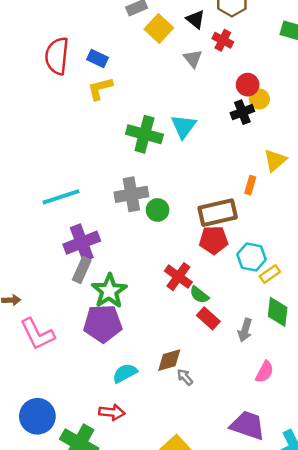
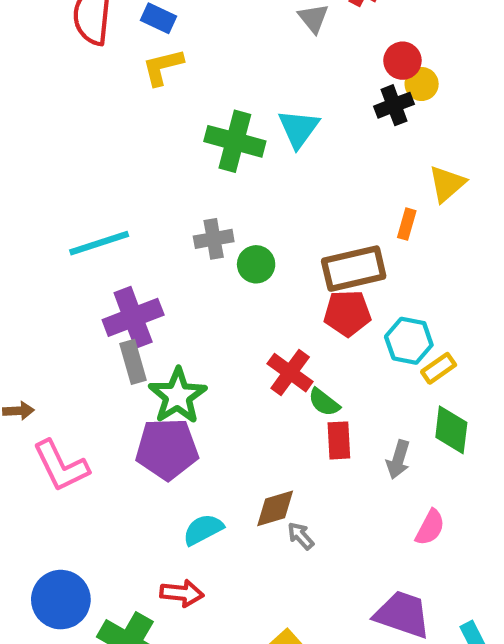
gray cross: (131, 194) -> (214, 239), size x0.7
gray rectangle: (82, 270) -> (133, 362), turned -40
red rectangle: (208, 318) -> (339, 440), turned 45

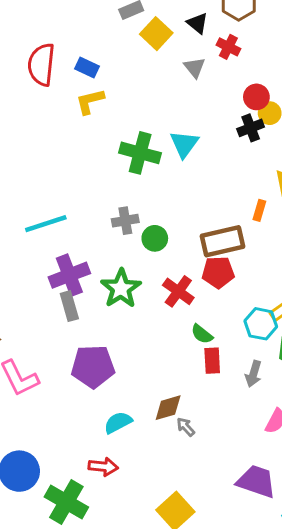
cyan hexagon: (409, 341) -> (261, 324), moved
red cross: (290, 373) -> (178, 291), moved
green star: (178, 396) -> (121, 288), moved

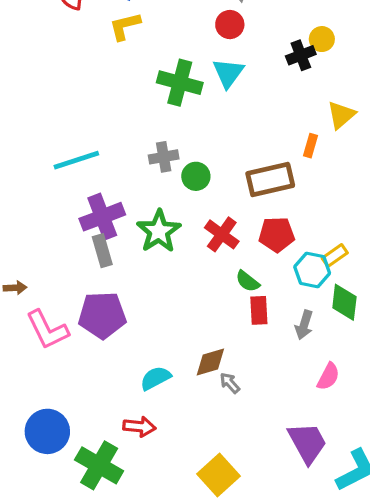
red circle: (256, 97) -> (230, 25), moved
red pentagon: (218, 272) -> (277, 234), moved
purple pentagon: (93, 366) -> (102, 315), moved
purple trapezoid: (256, 481) -> (307, 443), turned 42

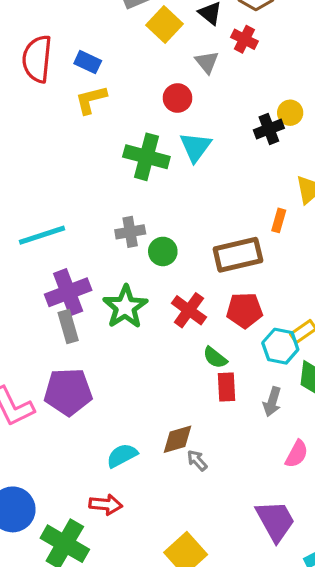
red circle: (230, 25) -> (177, 98), moved

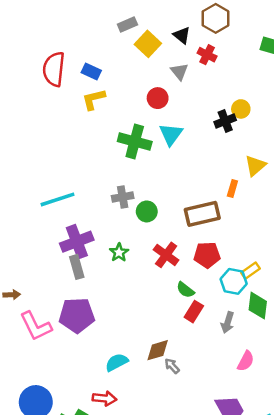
green star: (125, 307) -> (119, 252), size x0.6
red rectangle: (226, 387) -> (194, 312), turned 35

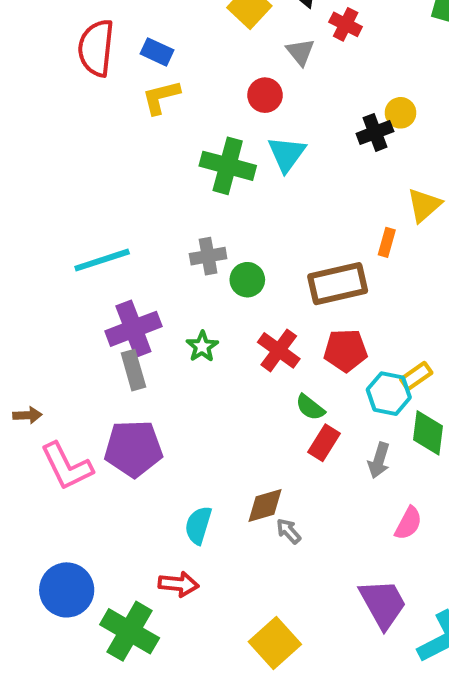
cyan semicircle: (117, 362) -> (198, 525), turned -45

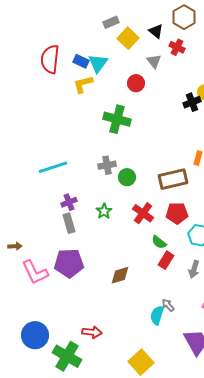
cyan triangle: (287, 154) -> (98, 63), moved
purple cross: (133, 329) -> (69, 202), size x0.6
brown diamond: (265, 506) -> (120, 275), moved
cyan semicircle: (198, 525) -> (157, 315), moved
gray arrow: (289, 531) -> (168, 305), moved

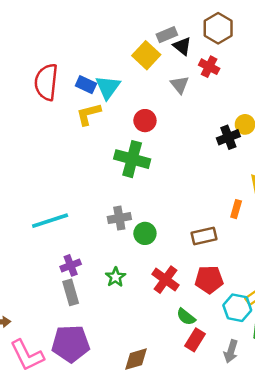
gray rectangle: (111, 22) -> (167, 35), moved
red circle: (136, 83) -> (145, 121), moved
brown rectangle: (173, 179) -> (204, 236), size x0.7

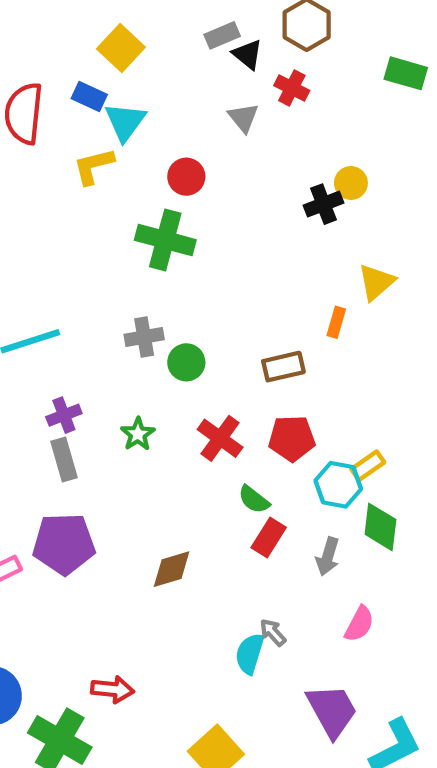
yellow square: (146, 55) -> (121, 48), moved
blue rectangle: (86, 85) -> (89, 96), moved

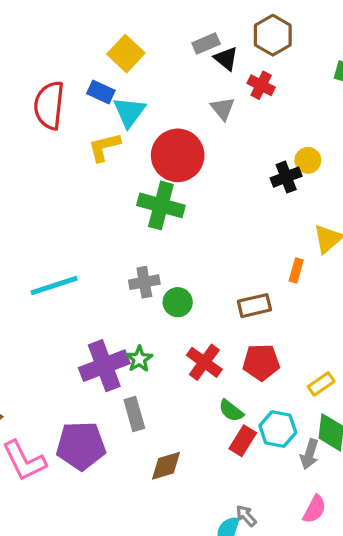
red circle: (186, 177) -> (178, 155), size x1.8
purple cross: (64, 415) -> (104, 366), moved, size x1.8
gray rectangle: (64, 459) -> (134, 414), moved
cyan hexagon: (338, 485) -> (278, 429), moved
gray arrow: (328, 556) -> (309, 454), moved

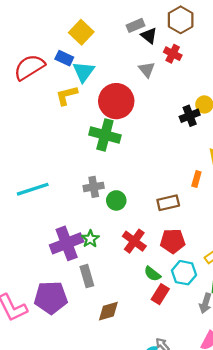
red semicircle: (49, 105) -> (29, 67), turned 52
cyan hexagon: (278, 429) -> (184, 273), moved

